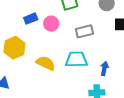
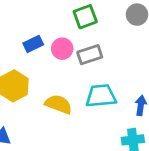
gray rectangle: (84, 31) -> (90, 55), moved

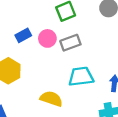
yellow semicircle: (58, 104) -> (51, 99), moved

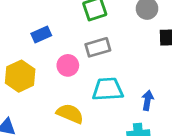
pink circle: (47, 38) -> (68, 65), moved

